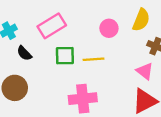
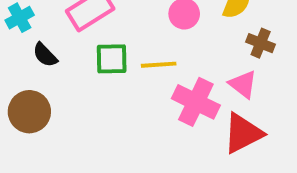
pink cross: (83, 99) -> (196, 102), moved, turned 32

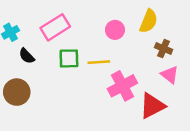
pink triangle: (243, 84) -> (170, 75), moved
pink cross: (196, 102) -> (122, 86), turned 36

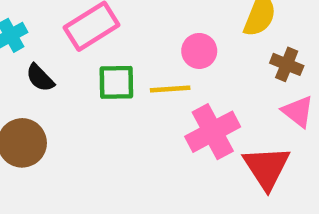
pink circle: (115, 30) -> (199, 51), moved
red triangle: (152, 106) -> (266, 168), turned -36

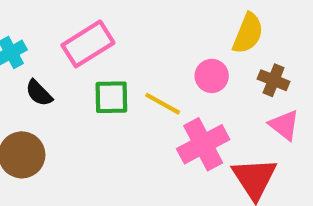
pink circle: (199, 51) -> (212, 76), moved
yellow line: (170, 89) -> (163, 104), turned 33

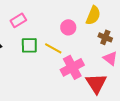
pink rectangle: (88, 44) -> (18, 20), size x0.7
pink circle: (212, 76) -> (68, 27), moved

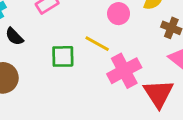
green square: (29, 45) -> (63, 56), moved

